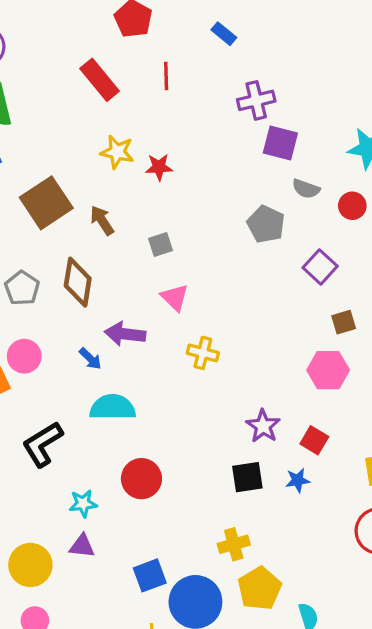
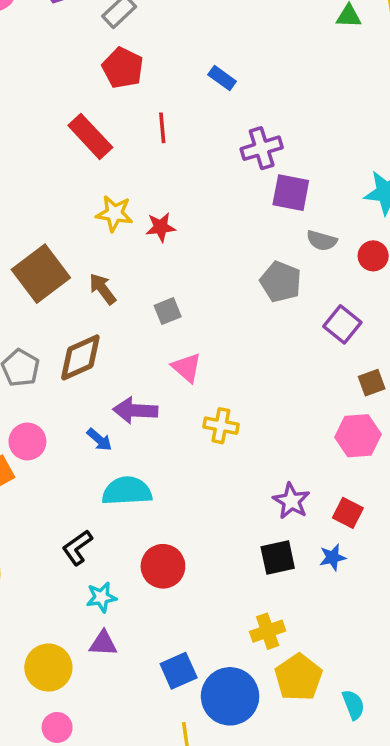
brown diamond: (78, 282) -> (80, 357), turned 60
black L-shape: (43, 444) -> (77, 548), moved, size x0.7

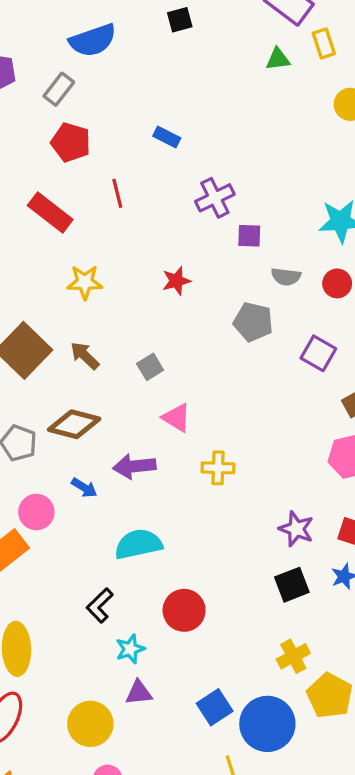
purple square: (291, 193) -> (249, 236), size x0.7
red star: (161, 227) -> (176, 281), moved
brown diamond: (80, 357) -> (74, 424), turned 48
blue arrow: (99, 440) -> (84, 488), moved

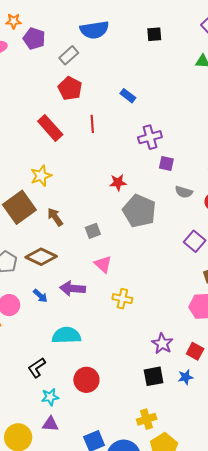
black square: (180, 20) -> (154, 34), moved
yellow star: (85, 282) -> (41, 176), moved, turned -30
gray pentagon: (253, 322) -> (139, 211), moved, size x1.4

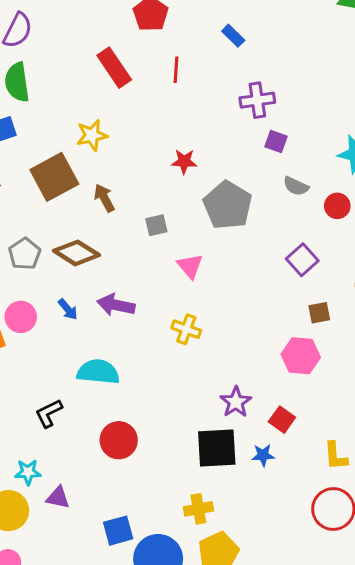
red star: (118, 182) -> (184, 161), moved
pink triangle: (103, 264) -> (190, 266), moved
black square: (154, 376) -> (217, 448), size x1.4
cyan star: (50, 397) -> (28, 472), moved

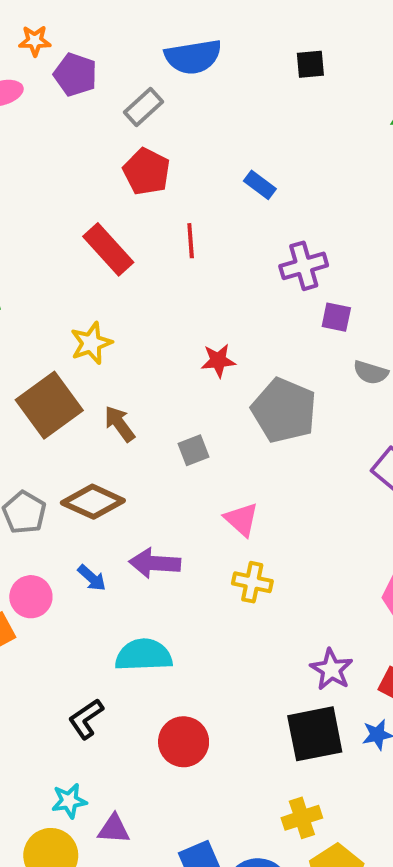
pink triangle: (190, 266) -> (241, 519), moved

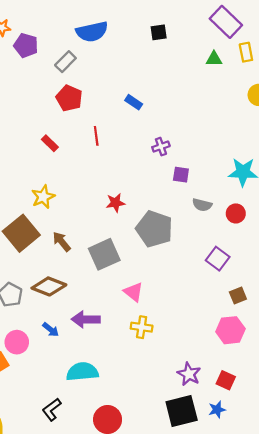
red rectangle: (108, 249) -> (50, 143), size x0.6
purple cross: (304, 266) -> (161, 147), size x0.7
gray square: (193, 450) -> (104, 254), size x1.8

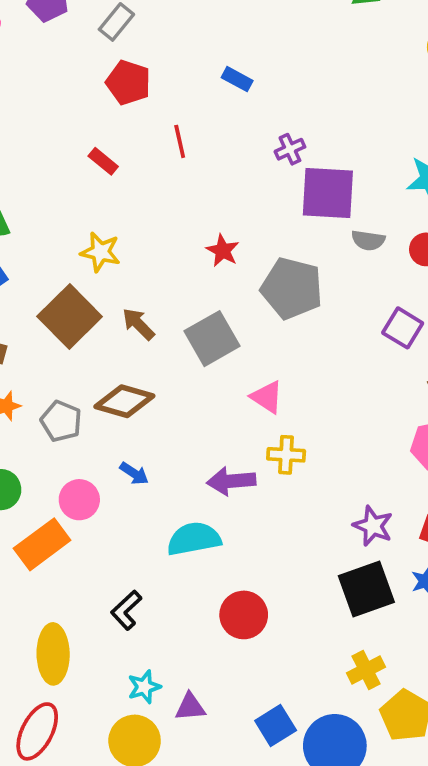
purple square: (181, 175) -> (328, 193), size x2.0
yellow star: (43, 197) -> (100, 252), turned -30
red star: (115, 203) -> (223, 251), turned -30
purple arrow: (86, 319) -> (231, 481), moved
black L-shape: (52, 410) -> (126, 610), moved

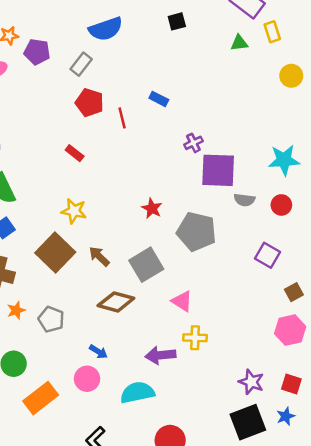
red line: (180, 141) -> (122, 118), moved
brown diamond: (124, 401) -> (116, 302), moved
pink circle: (79, 500) -> (87, 379), moved

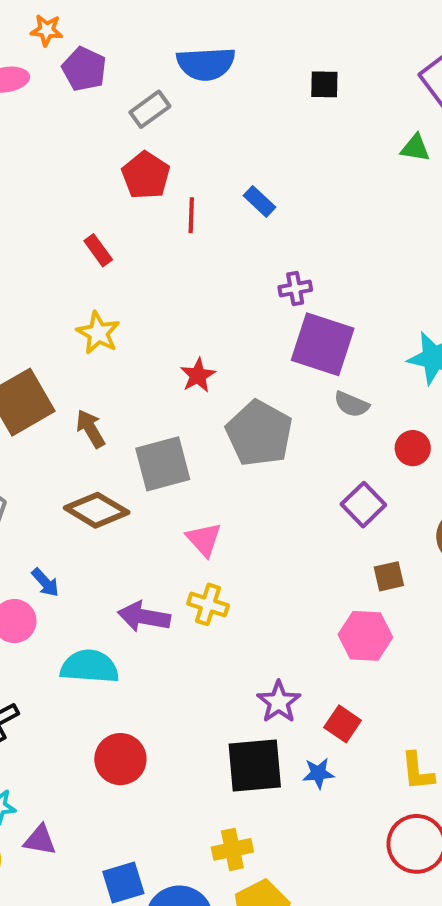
red circle: (281, 205) -> (413, 448), moved
yellow star: (74, 211) -> (98, 333), moved

